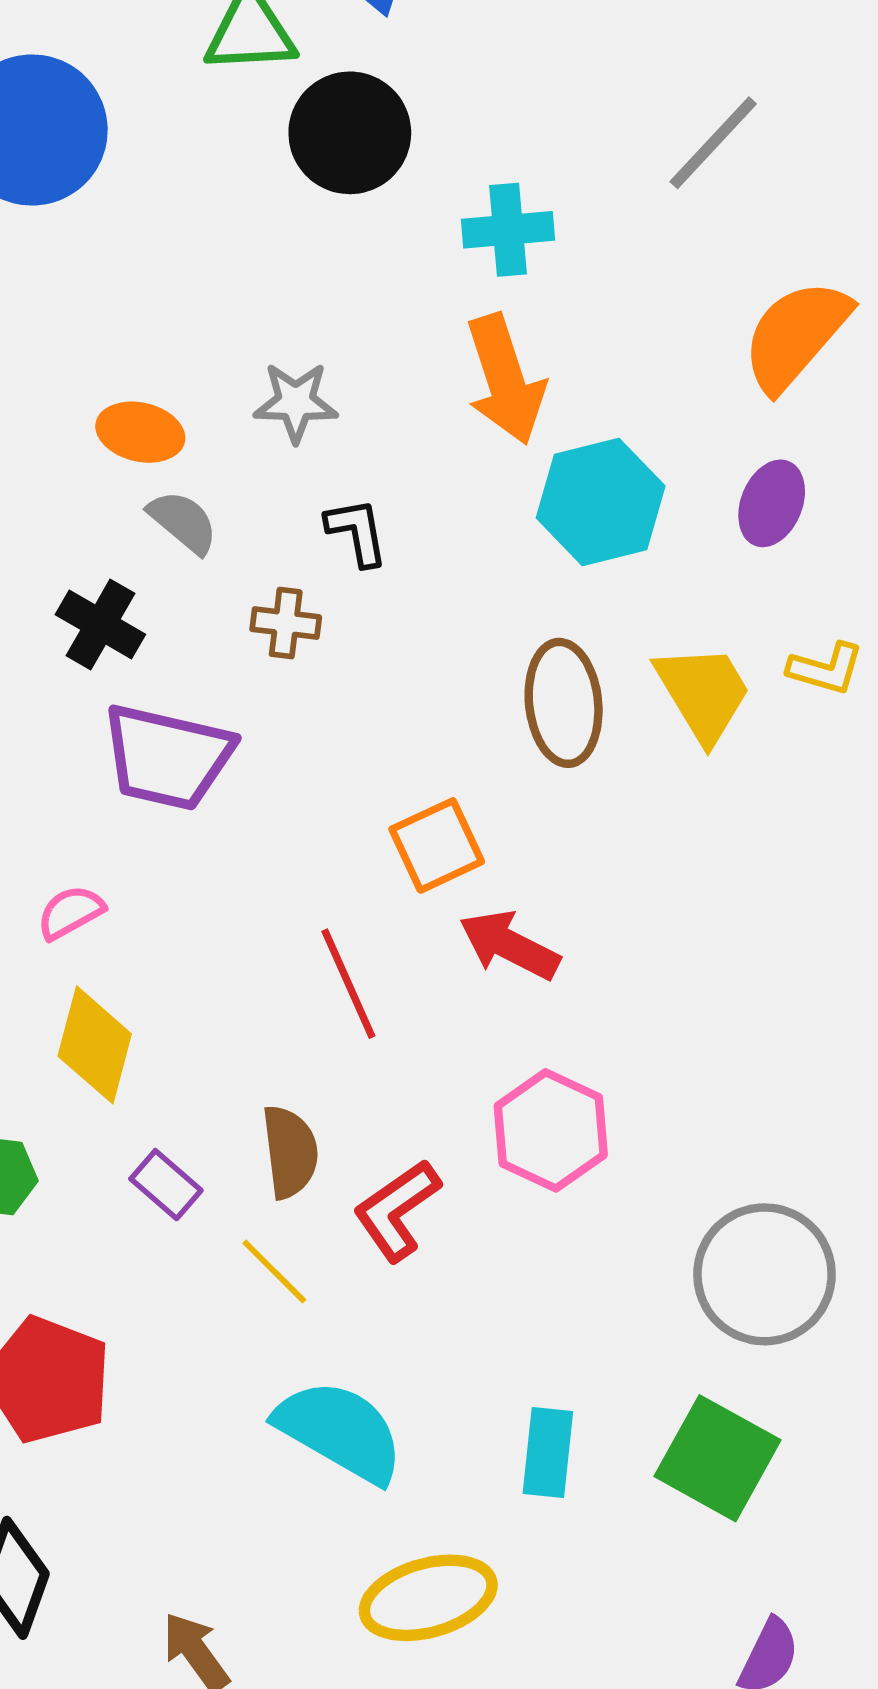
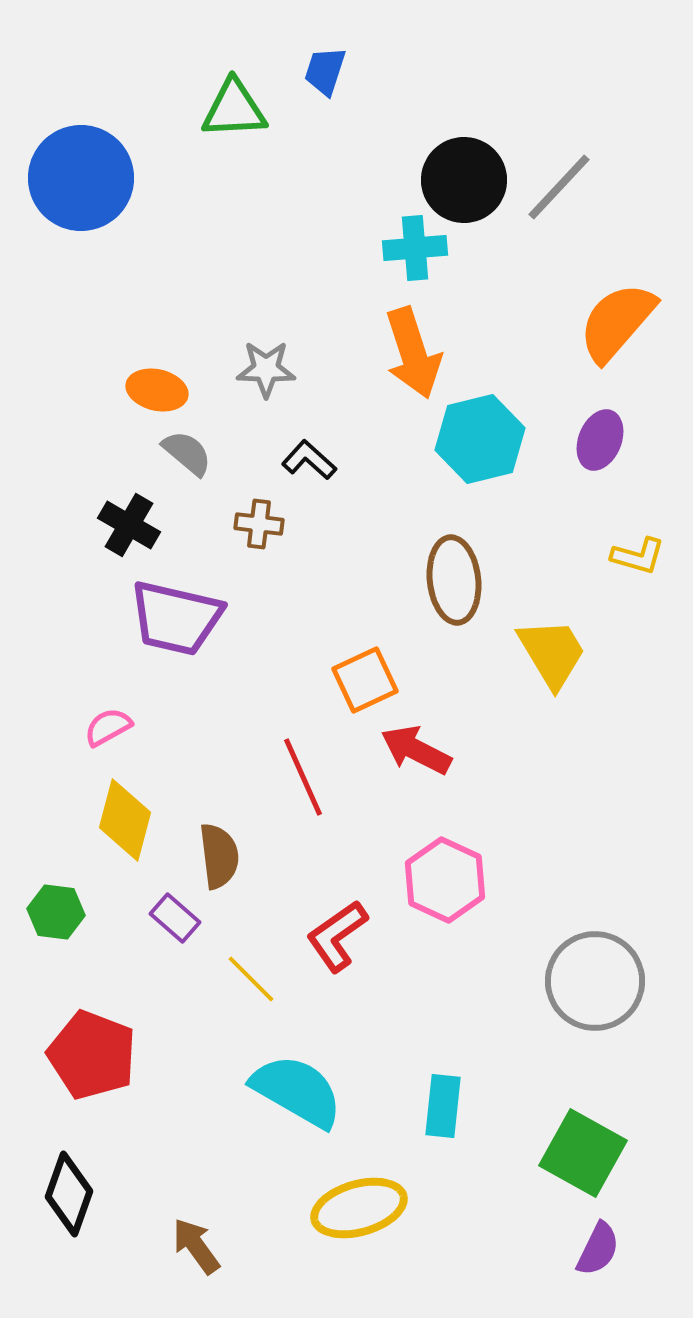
black circle: (350, 133) -> (464, 180), moved
black L-shape: (357, 532) -> (309, 460), turned -38
yellow trapezoid: (703, 693) -> (552, 653), moved
brown semicircle: (290, 1152) -> (219, 856), moved
green square: (717, 1458) -> (583, 1153), moved

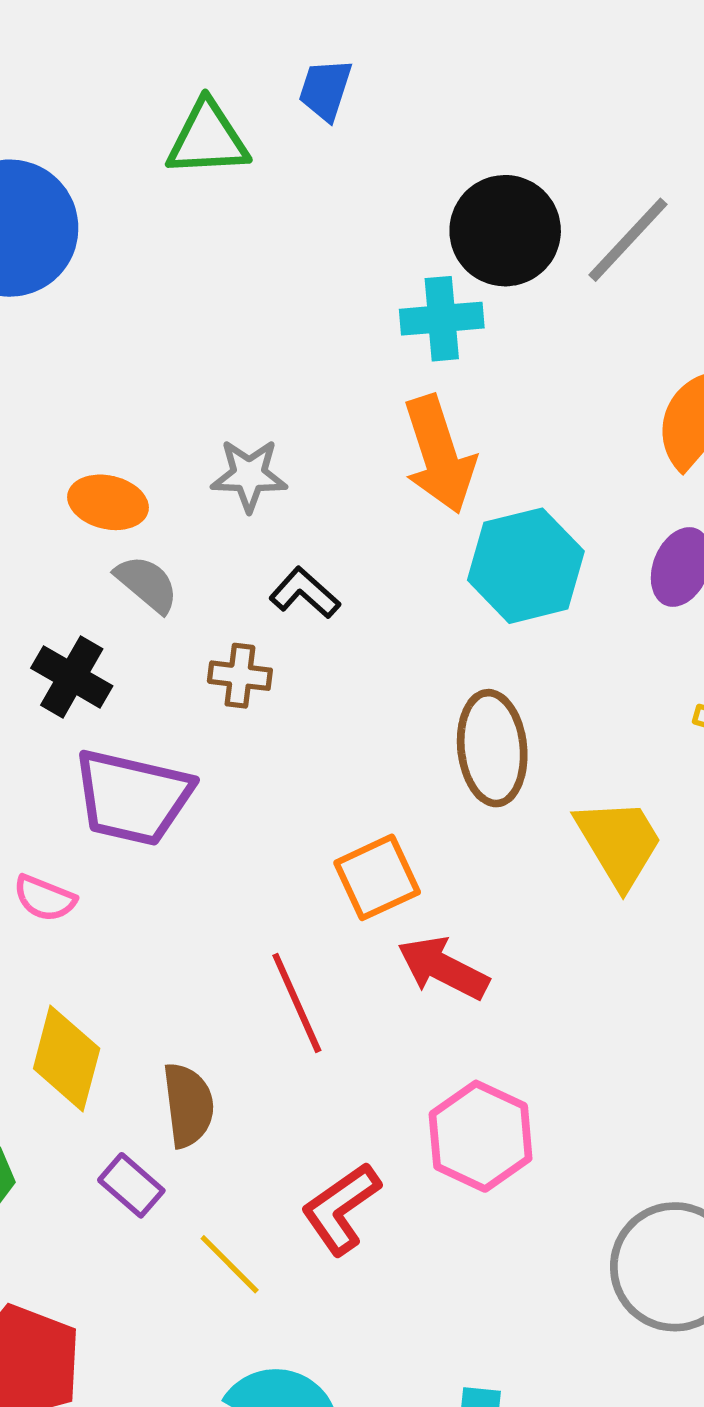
pink semicircle: (108, 727) -> (45, 898), moved, turned -129

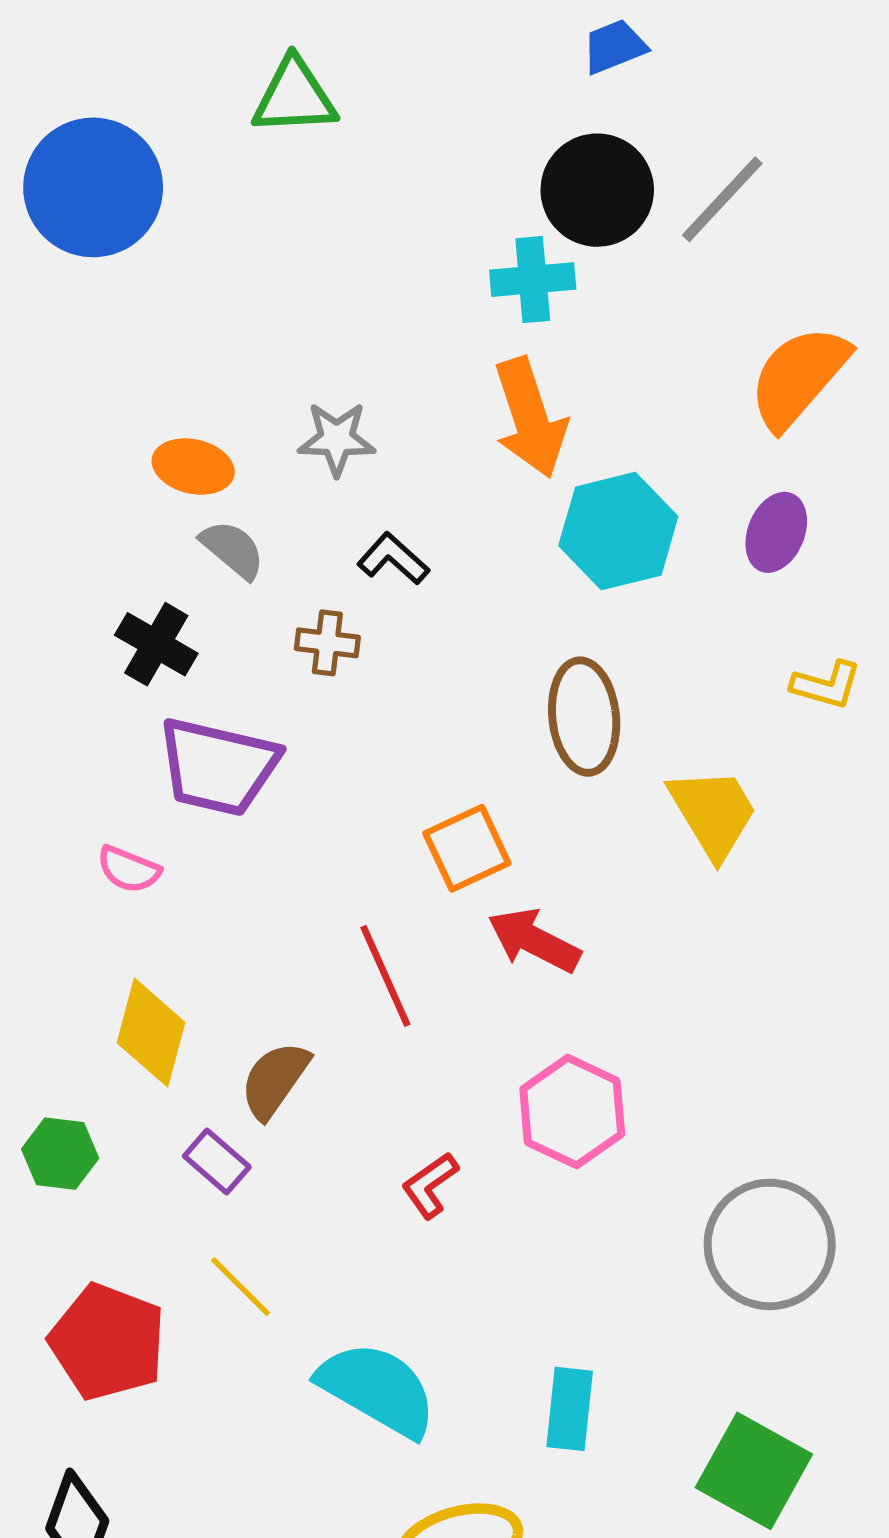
blue trapezoid: (325, 90) -> (614, 47), moved, turned 50
brown semicircle: (188, 1105) -> (275, 1080), turned -138
red L-shape: (341, 1209) -> (430, 1185), size x0.7
yellow line: (230, 1264) -> (240, 1287), moved

